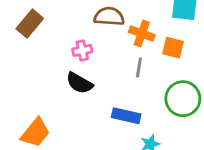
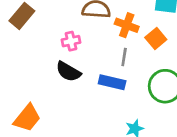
orange square: (173, 48) -> (156, 38), turned 36
blue rectangle: (126, 116) -> (112, 82), moved

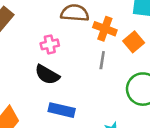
blue rectangle: (112, 82) -> (62, 110), moved

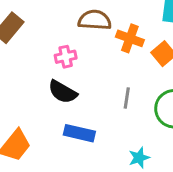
gray line: (102, 60) -> (127, 98), moved

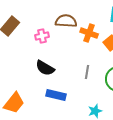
pink cross: (66, 57) -> (42, 36), moved

